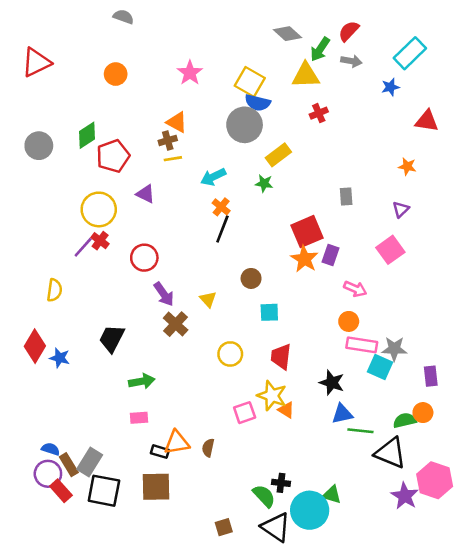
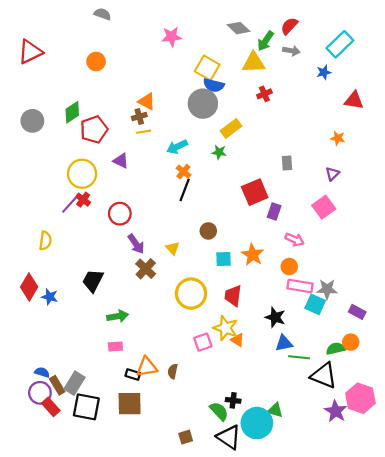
pink star: (190, 73) -> (172, 37), moved, turned 30
orange star: (304, 259) -> (253, 255), moved
yellow circle: (230, 354) -> (191, 294), size x1.5
purple rectangle: (431, 376) -> (357, 312), turned -56

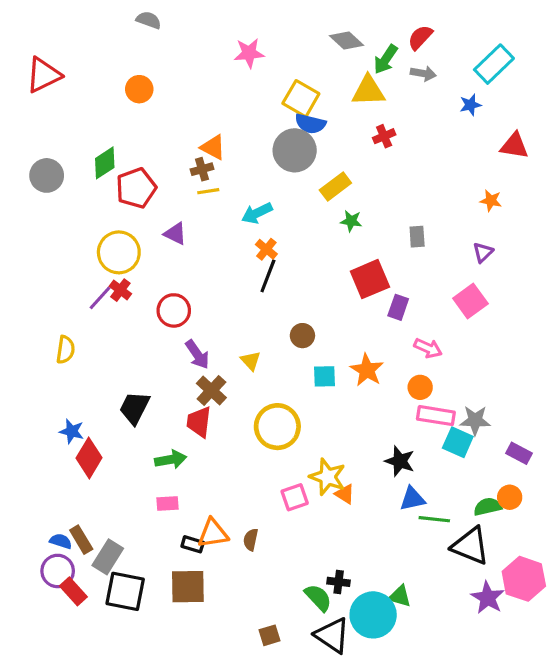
green star: (219, 152) -> (351, 221), moved
red diamond: (29, 287) -> (89, 458), moved
red trapezoid: (233, 296) -> (199, 422), moved
brown rectangle: (57, 385) -> (81, 540), moved

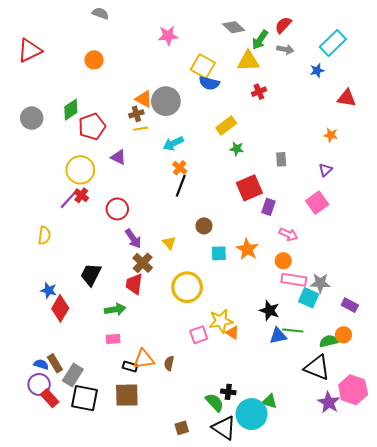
gray circle: (295, 150) -> (166, 101), moved
yellow star: (328, 477) -> (221, 321), turned -30
green line: (434, 519) -> (293, 331), moved

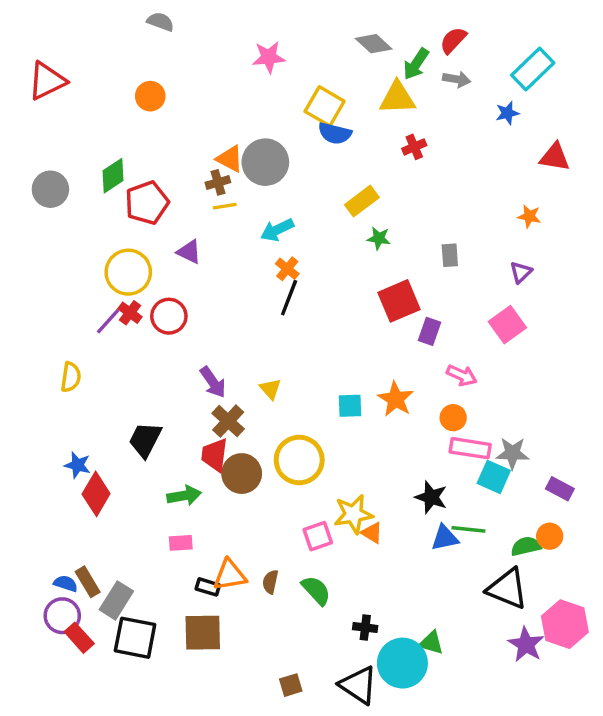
red circle: (117, 209) -> (169, 316), moved
brown circle: (204, 226) -> (242, 474), moved, size x1.5
green semicircle: (215, 402) -> (316, 590), moved

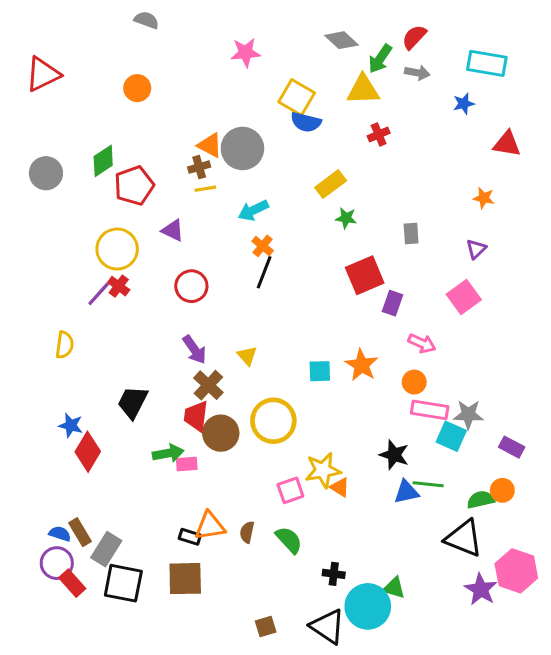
cyan rectangle: (533, 69) -> (487, 63), turned 54
red circle: (169, 316) -> (191, 286), moved
pink rectangle: (181, 543) -> (187, 464), moved

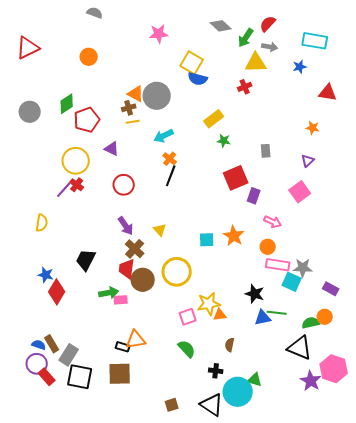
yellow triangle: (363, 90) -> (256, 63), moved
orange triangle: (340, 487) -> (220, 315), turned -40
brown semicircle: (247, 532) -> (230, 345), moved

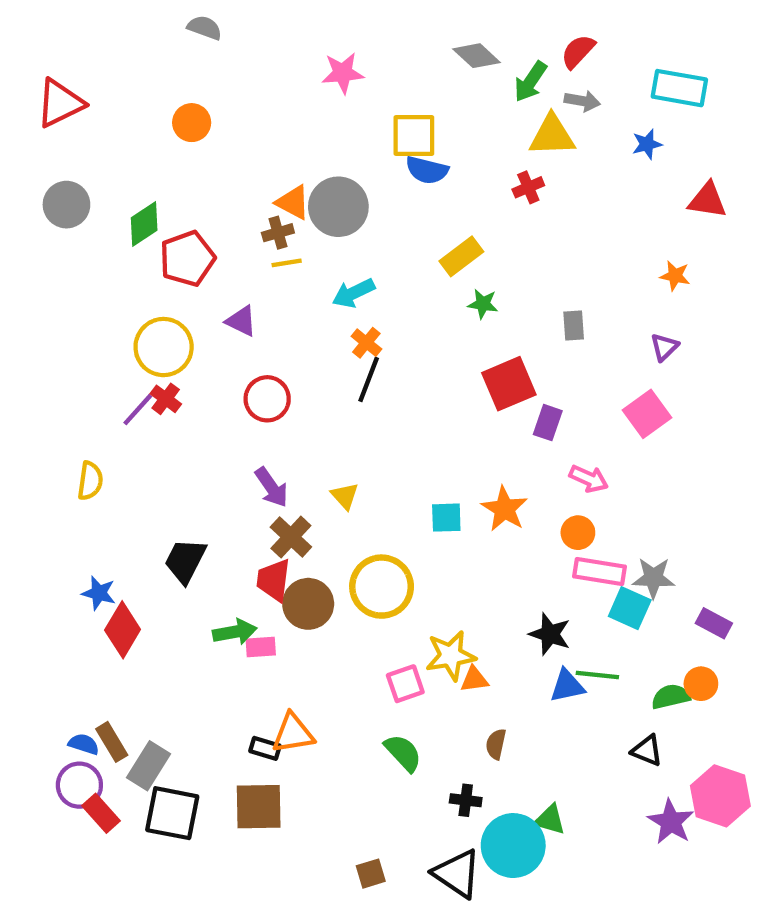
yellow square: (192, 63) -> (414, 136), turned -30
gray circle: (30, 112) -> (66, 205), moved
black triangle: (300, 348) -> (647, 751), size x0.6

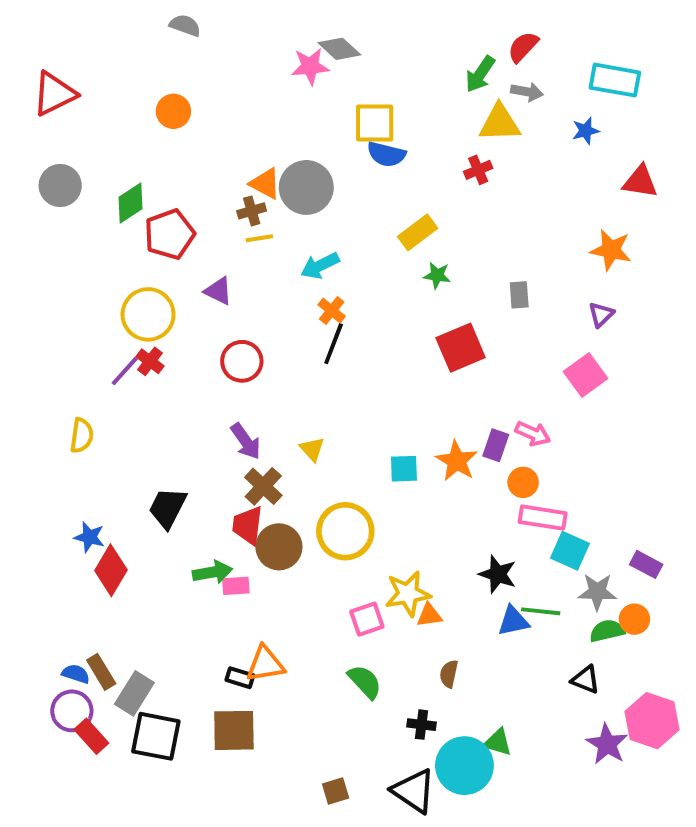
gray diamond: (476, 56) -> (339, 49), moved
orange star: (675, 276) -> (611, 250), size x1.5
purple rectangle: (548, 423) -> (496, 445), moved
gray star: (653, 578) -> (597, 592), moved

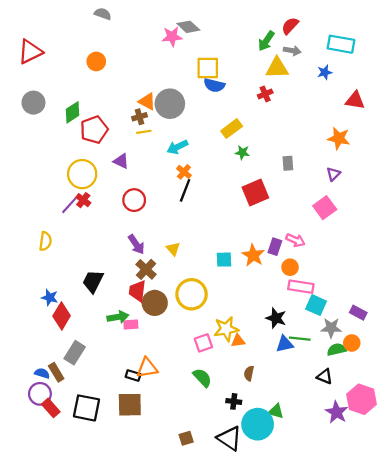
gray rectangle: (134, 693) -> (75, 353), moved

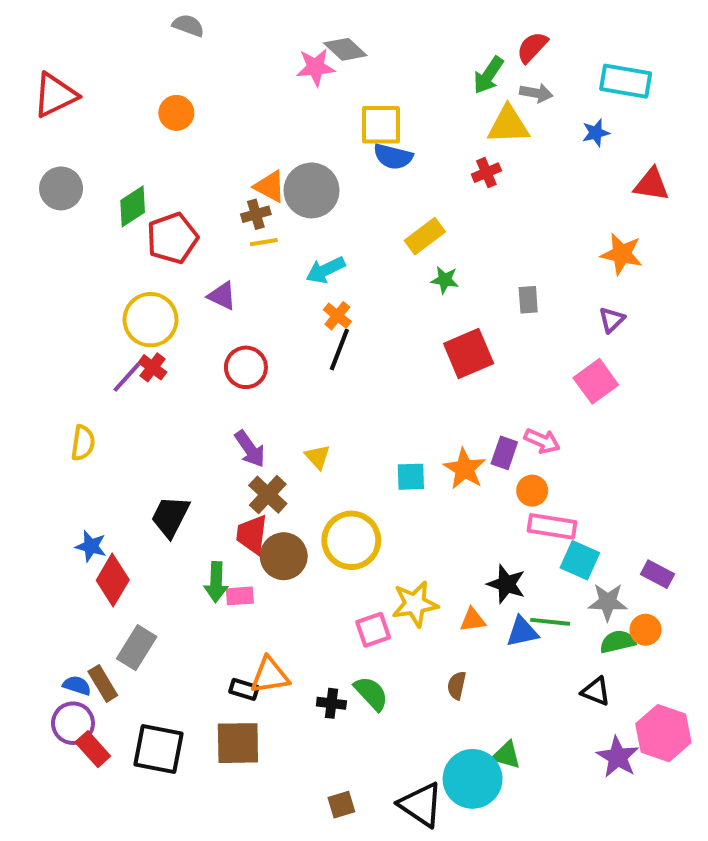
green arrow: (118, 317) -> (216, 582), turned 102
orange triangle: (238, 341) -> (473, 620), moved
black cross: (234, 401) -> (331, 703), moved

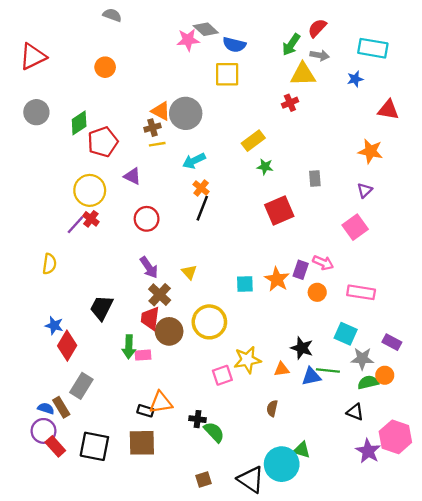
blue semicircle: (393, 157) -> (234, 45), moved
pink rectangle: (552, 526) -> (361, 292), moved
green semicircle: (371, 693) -> (214, 432), moved

